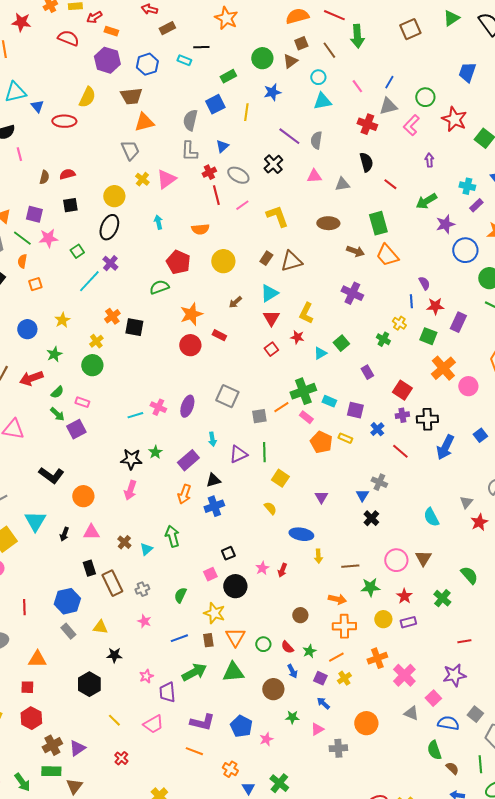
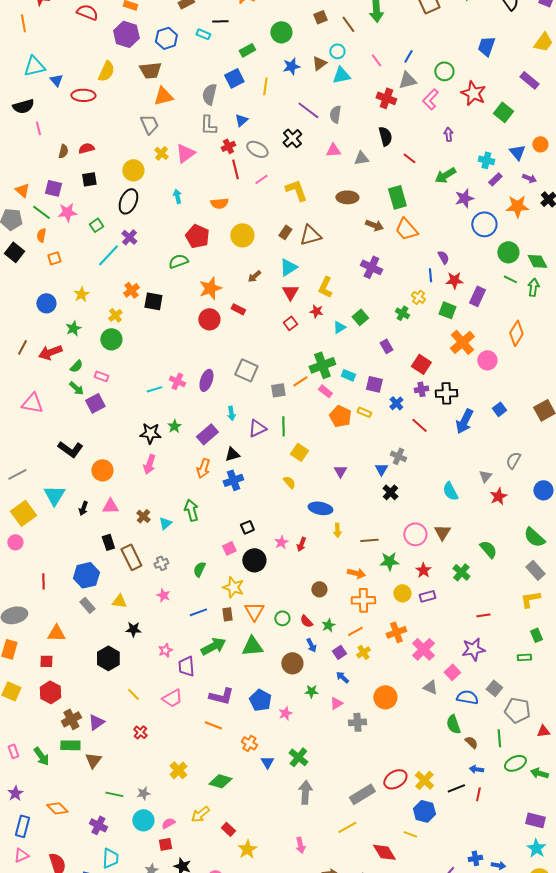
brown triangle: (290, 61) -> (319, 63), moved
purple square: (320, 678) -> (339, 652), turned 32

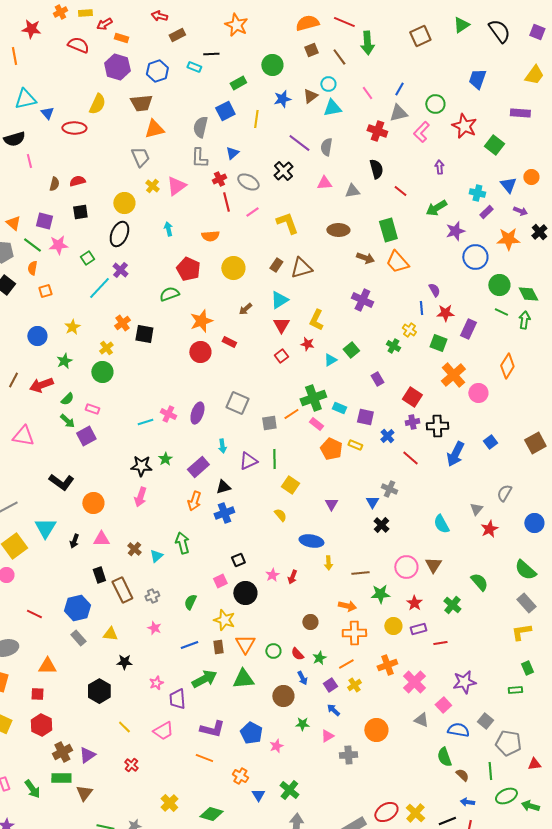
purple rectangle: (529, 80) -> (520, 113), turned -36
red line: (43, 581) -> (34, 614), turned -63
red line: (483, 615) -> (440, 643), moved

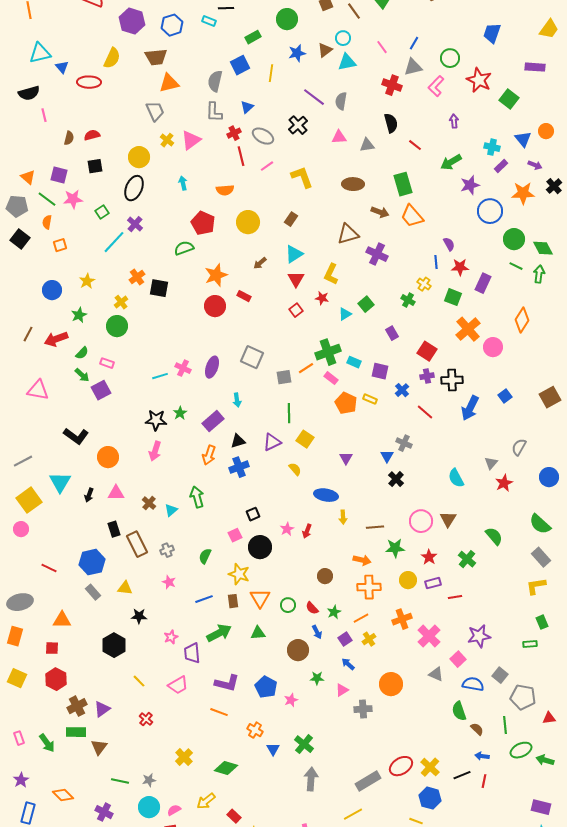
brown triangle: (301, 268) -> (348, 234), moved
purple triangle: (248, 461) -> (272, 442), moved
green triangle: (243, 679) -> (258, 633), size x0.7

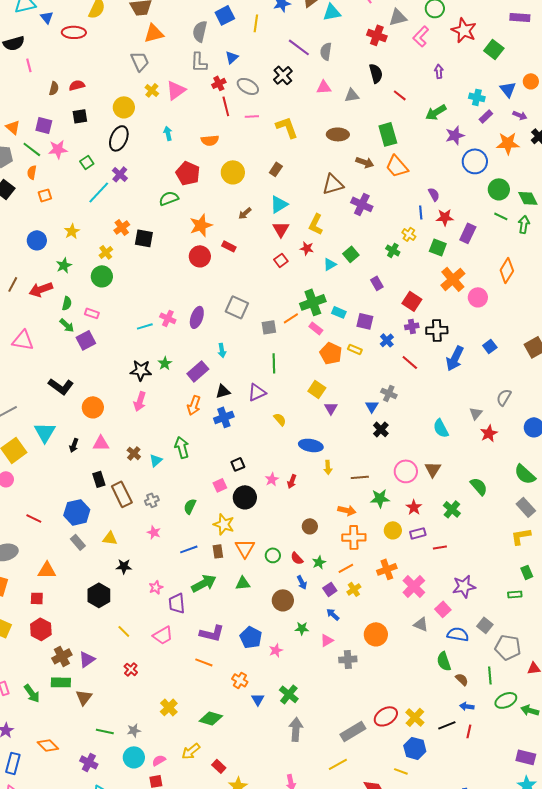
pink line: (267, 166) -> (252, 116), turned 32
green semicircle: (82, 353) -> (67, 303), turned -32
yellow square: (305, 439) -> (317, 389), moved

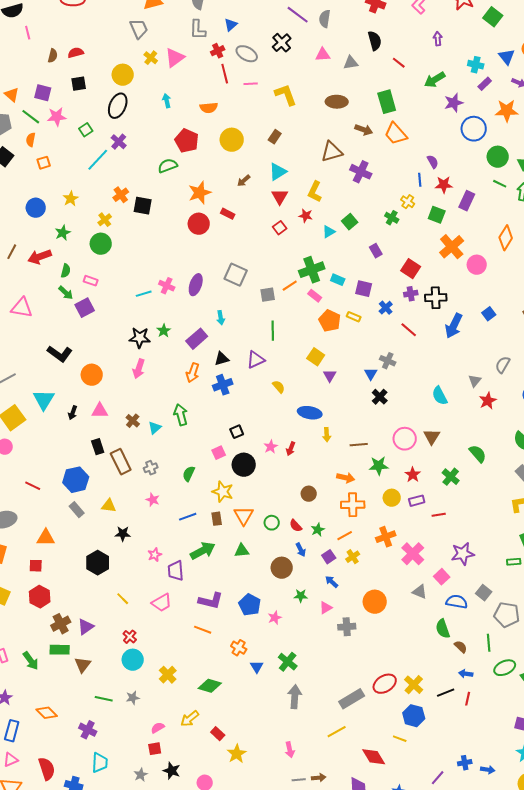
cyan circle: (134, 757) -> (133, 660), moved

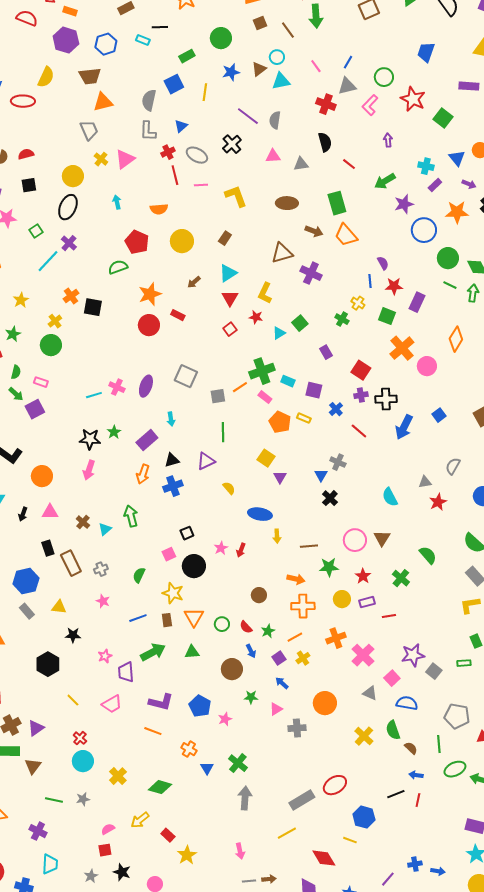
gray triangle: (475, 381) -> (425, 482), turned 40
gray square: (484, 593) -> (434, 671), moved
yellow cross: (414, 685) -> (364, 736), moved

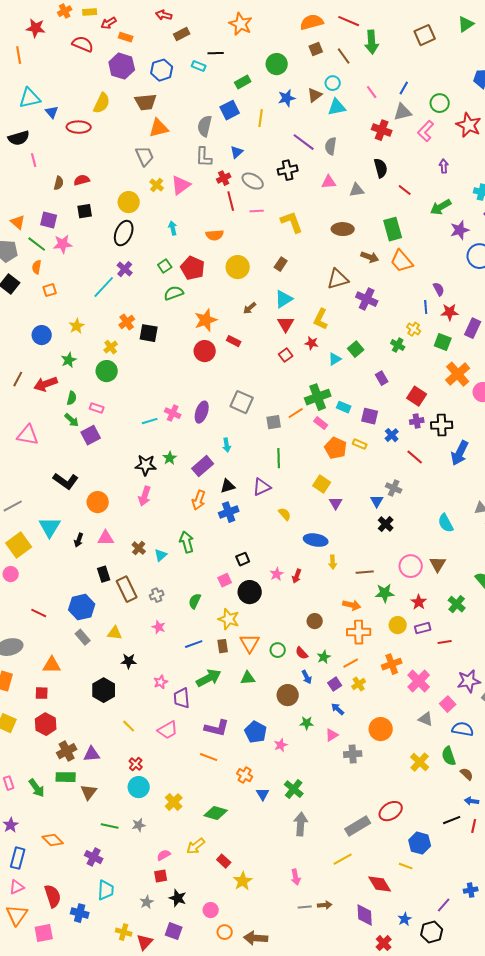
black cross: (232, 144) -> (288, 170), turned 30
green square: (36, 231) -> (165, 266), moved
purple triangle: (36, 728) -> (92, 754), turned 30

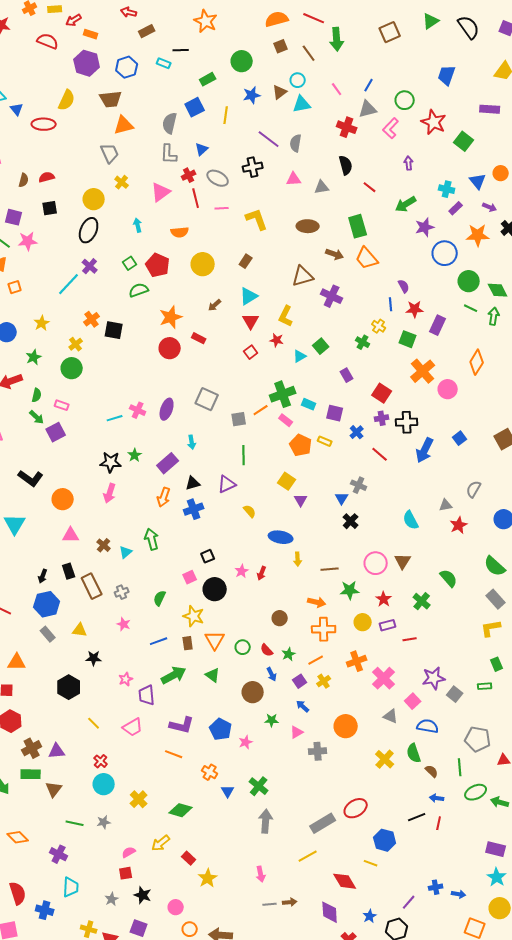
pink triangle: (181, 185) -> (161, 192), moved
black arrow: (79, 540) -> (43, 576), moved
green triangle: (248, 678) -> (213, 675), turned 42

